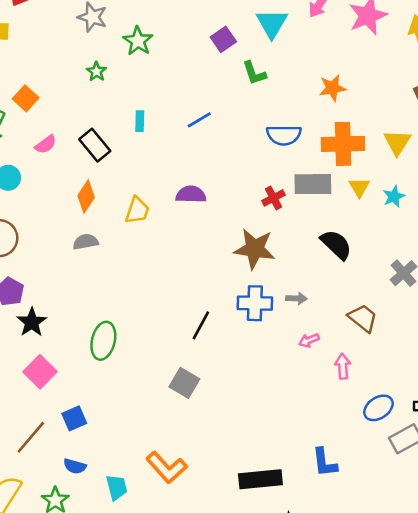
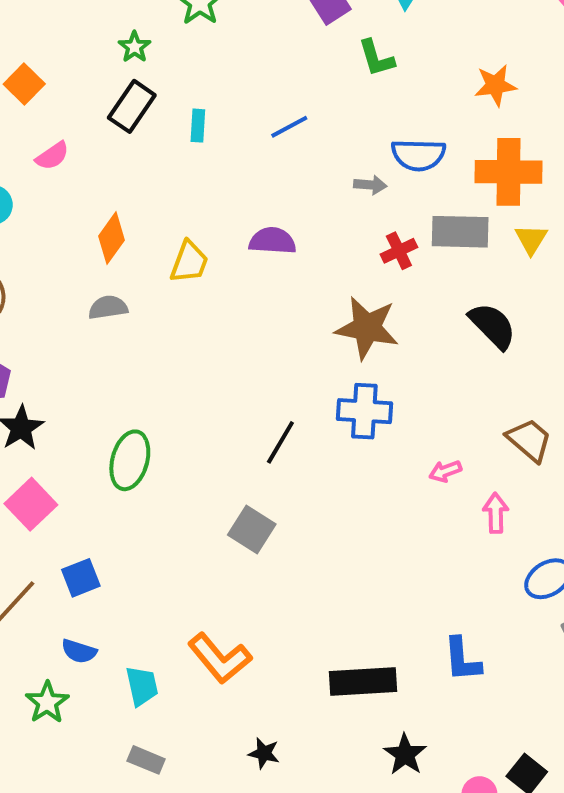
black rectangle: (95, 145) -> (132, 106), moved, turned 72
gray arrow: (296, 298) -> (370, 185), moved

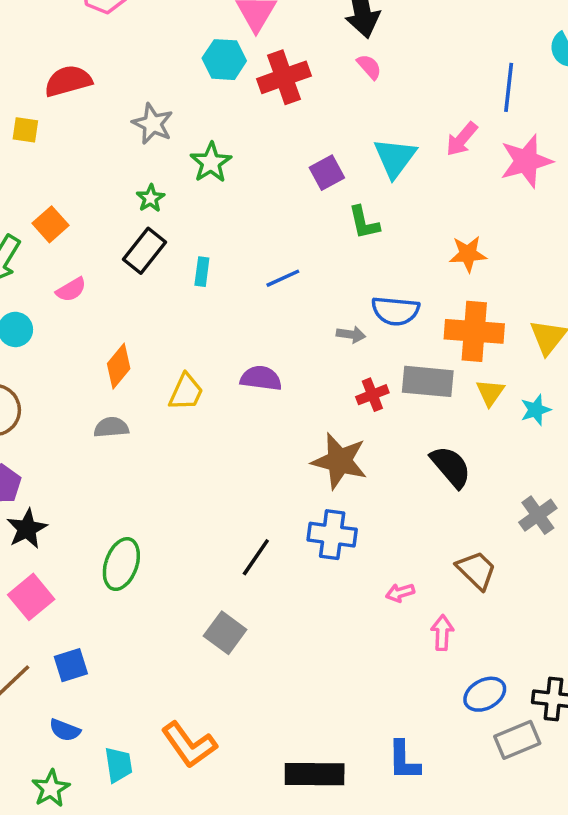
green star: (47, 702) -> (51, 789), moved

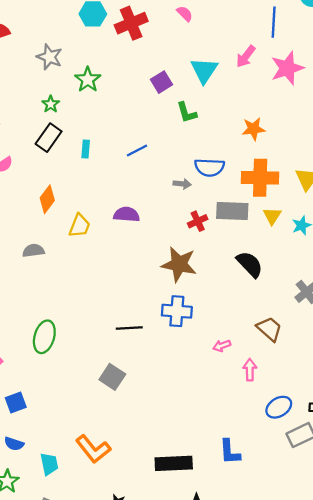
orange diamond: (119, 366) -> (47, 199), moved
black line: (256, 557) -> (129, 328), turned 55

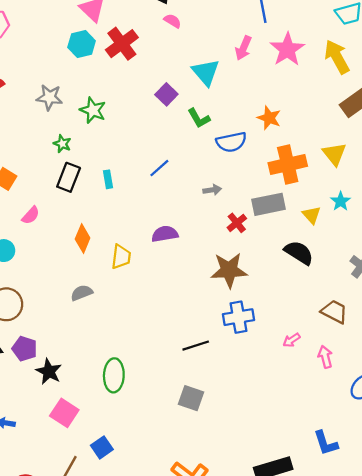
orange star: (253, 129) -> (269, 118), turned -30
blue semicircle: (209, 167) -> (231, 142), moved
yellow triangle: (272, 216) -> (312, 215), moved

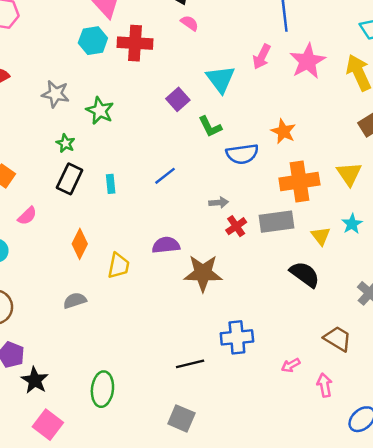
red cross: (122, 44) -> (135, 43), turned 36
red cross: (237, 223) -> (236, 226), moved
brown star: (229, 270) -> (203, 273), moved

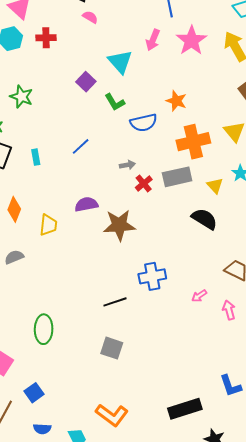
red cross: (135, 43) -> (46, 38), size x0.7

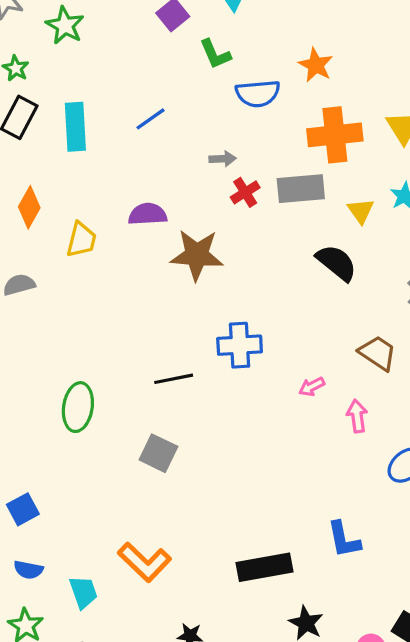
cyan rectangle: (36, 157) -> (75, 127), size x1.8
green ellipse: (44, 329) -> (78, 407), moved

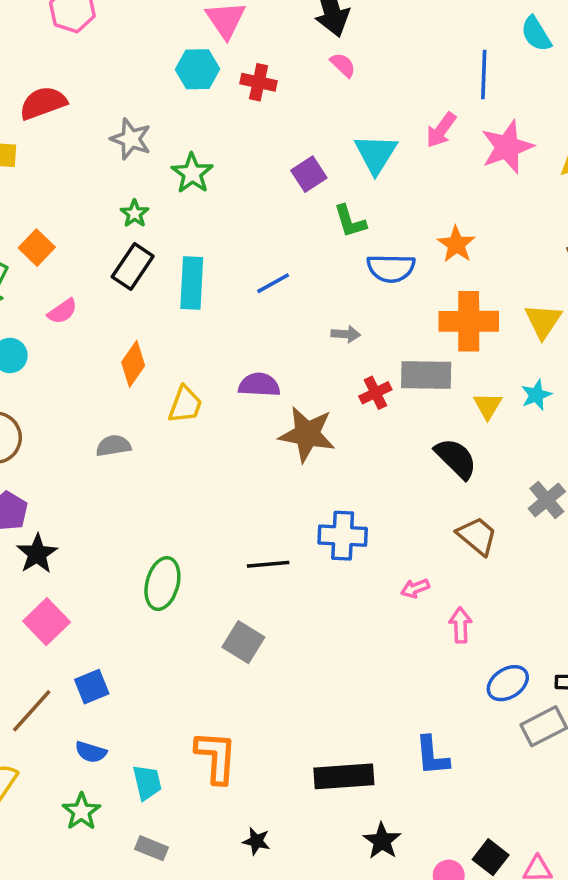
red cross: (245, 192) -> (375, 393), moved
brown trapezoid: (378, 353) -> (477, 536), moved
orange L-shape: (145, 562) -> (216, 757), turned -136

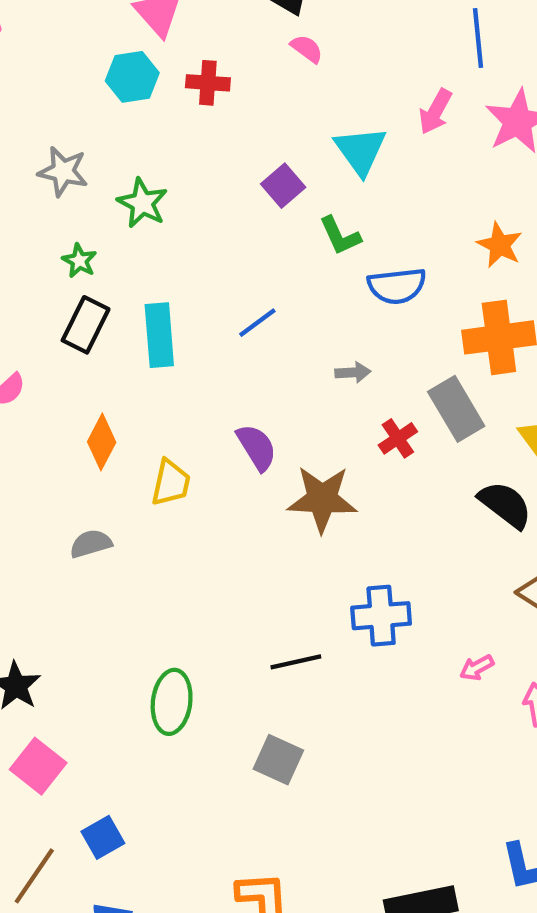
orange star: (456, 244) -> (500, 245), moved
gray rectangle: (426, 375) -> (456, 409), turned 66
purple semicircle: (259, 385) -> (257, 447), turned 63

